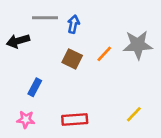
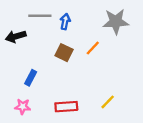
gray star: (138, 45) -> (116, 22), moved
yellow line: (134, 114) -> (108, 102), moved

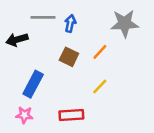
blue rectangle: (31, 78) -> (33, 84), size x1.5
yellow line: (108, 102) -> (100, 87), moved

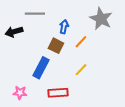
blue arrow: (70, 23) -> (64, 27), moved
gray star: (125, 23) -> (101, 19), turned 30
blue rectangle: (33, 84) -> (41, 68), moved

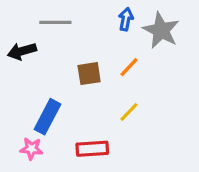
blue arrow: (64, 27) -> (126, 19), moved
brown square: (56, 46) -> (89, 74), turned -35
blue rectangle: (41, 68) -> (47, 117), moved

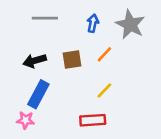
blue arrow: (126, 19) -> (93, 23), moved
black arrow: (22, 51) -> (35, 61), moved
red rectangle: (92, 149) -> (93, 120), moved

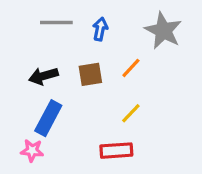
blue arrow: (93, 23) -> (100, 29), moved

